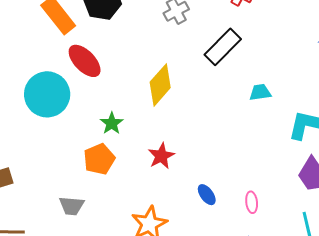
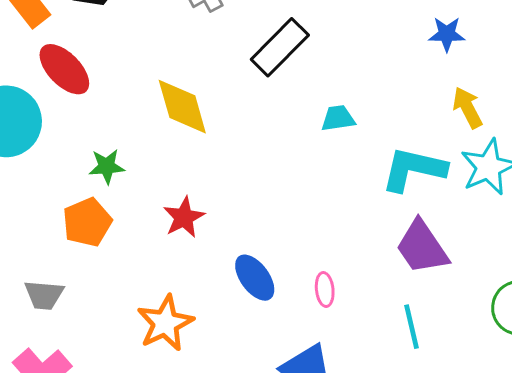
yellow diamond: (160, 85) -> (182, 107), turned -57
green star: (112, 123) -> (107, 166), turned 30
blue ellipse: (207, 195) -> (255, 278), size x1.4

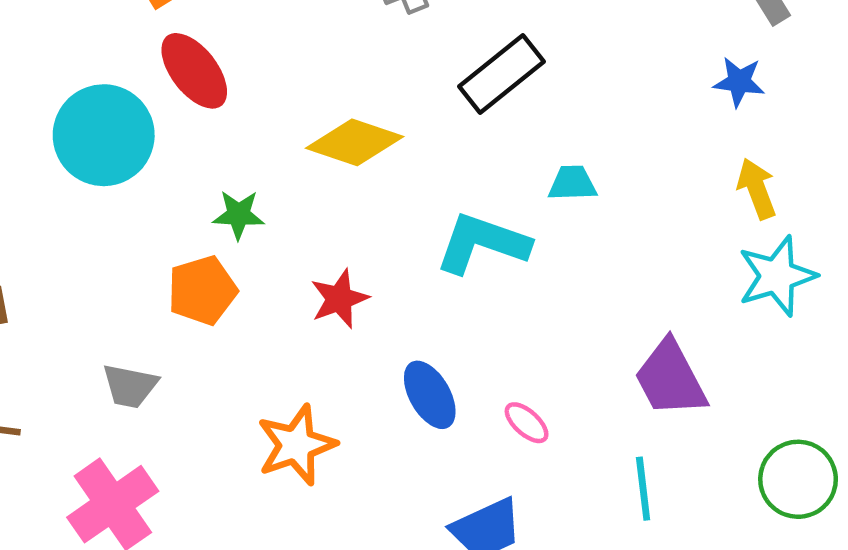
yellow diamond: (182, 107) -> (355, 142), turned -62
cyan L-shape: (414, 169) -> (482, 243), moved
pink ellipse: (325, 289) -> (527, 423), turned -48

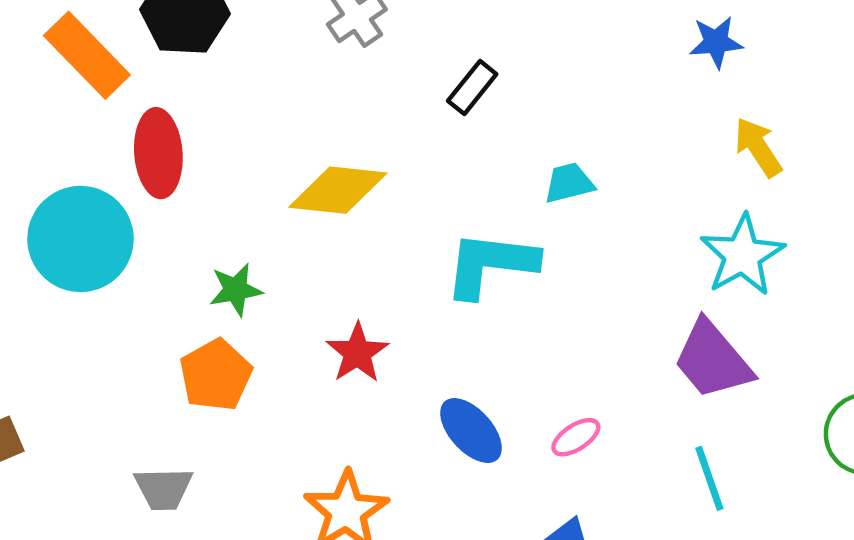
red ellipse: (194, 71) -> (158, 153), turned 46
black rectangle: (501, 74) -> (472, 87), size x0.6
cyan star: (777, 276) -> (742, 255), moved
pink ellipse: (527, 423) -> (576, 437), turned -63

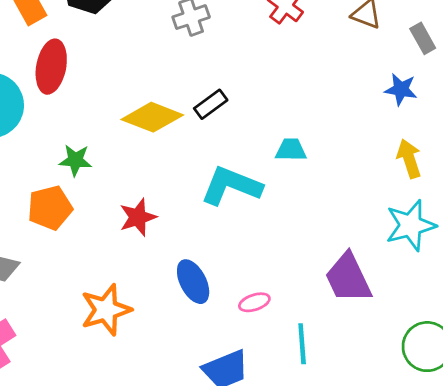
black rectangle: (472, 87) -> (211, 104), moved
cyan star: (742, 255) -> (411, 225), moved
cyan line: (709, 478) -> (302, 344), moved

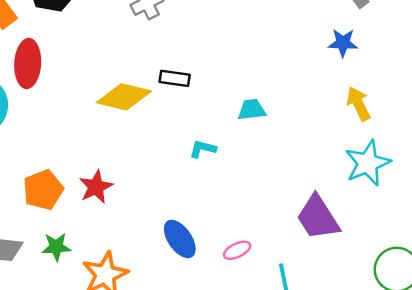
black rectangle: (211, 104) -> (175, 78), turned 52
green star: (75, 160) -> (56, 247), moved
cyan L-shape: (231, 186) -> (203, 149), size x0.5
red star: (138, 217) -> (96, 187), moved

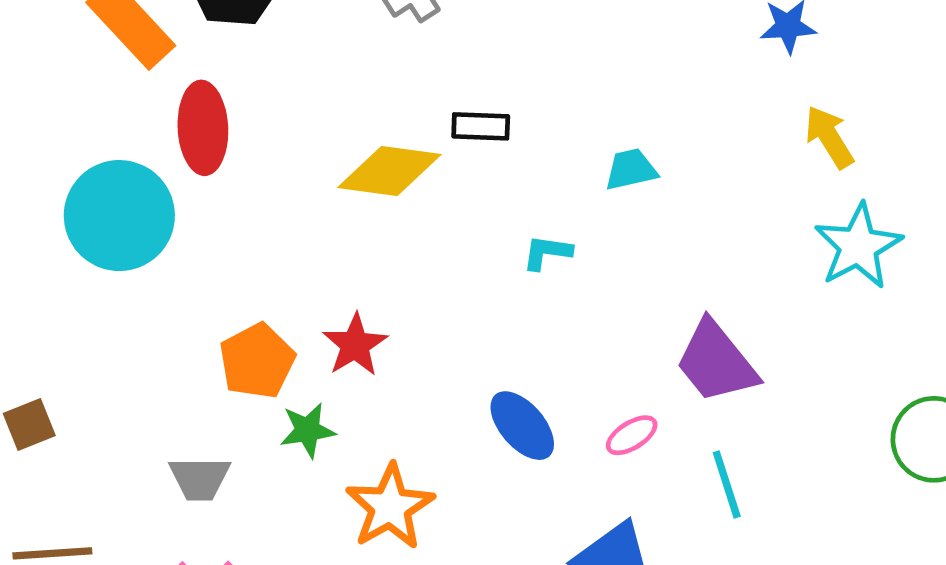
purple trapezoid: (318, 218) -> (716, 362), moved
green star: (56, 247) -> (308, 430), moved

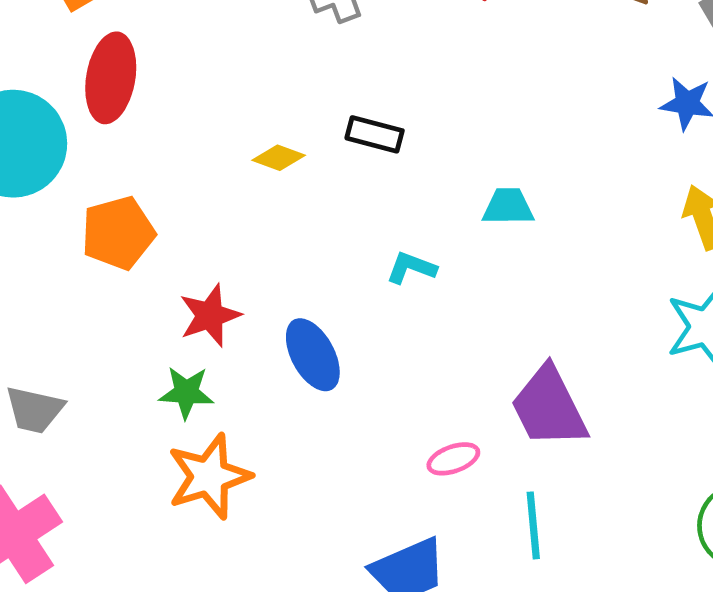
yellow diamond: (389, 171) -> (279, 158), size x0.5
orange pentagon: (257, 361) -> (118, 233), moved
blue ellipse: (522, 426) -> (313, 355), moved
green star: (308, 430) -> (186, 392), moved

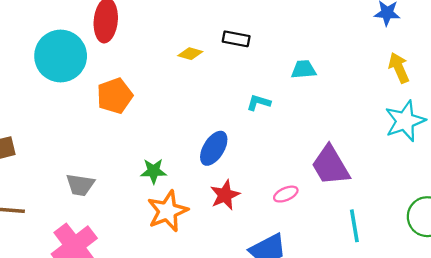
red star: (210, 315) -> (225, 195), moved
blue ellipse: (313, 355) -> (214, 148), turned 64
cyan line: (533, 525) -> (354, 226), moved

